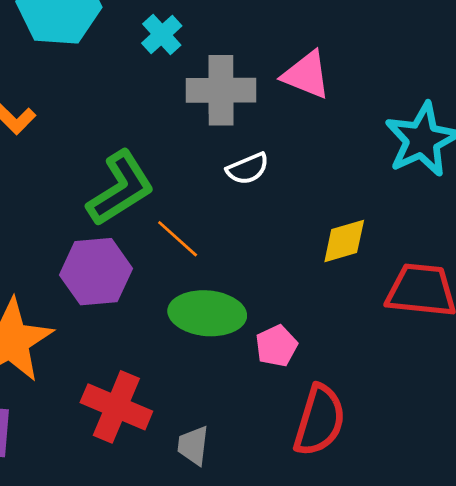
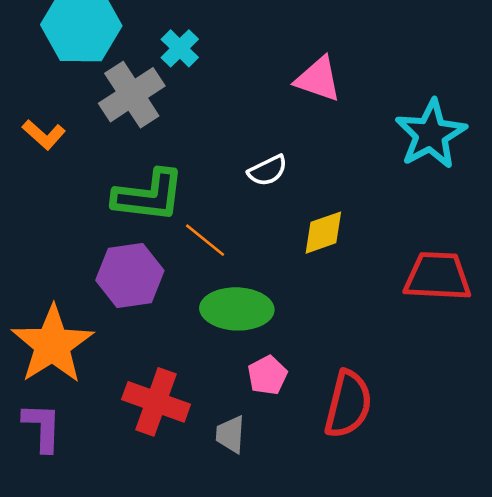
gray cross: (221, 90) -> (132, 95), moved, turned -30
green L-shape: (121, 188) -> (149, 196), turned 42
yellow diamond: (344, 241) -> (323, 233), moved
pink pentagon: (276, 346) -> (267, 375), moved

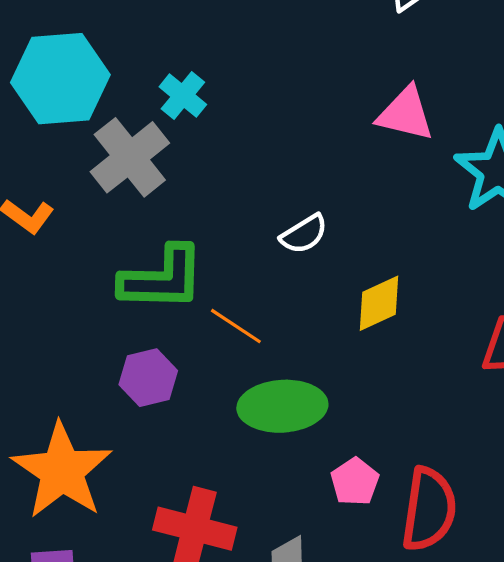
pink triangle: (318, 79) -> (406, 114), moved
purple hexagon: (130, 275) -> (148, 378), size x0.7
pink pentagon: (267, 375) -> (355, 482), moved

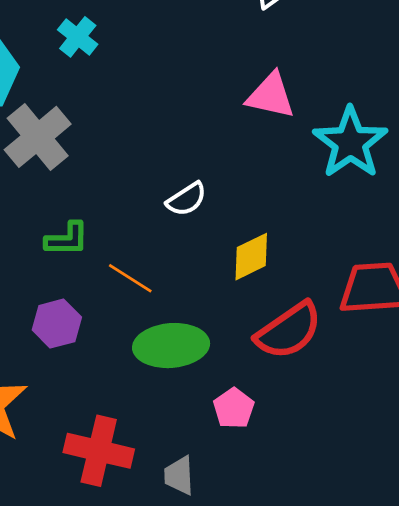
cyan cross: (183, 96) -> (78, 37), moved
green L-shape: (162, 278) -> (67, 239), size x0.6
red semicircle: (429, 509) -> (289, 331), moved, turned 48

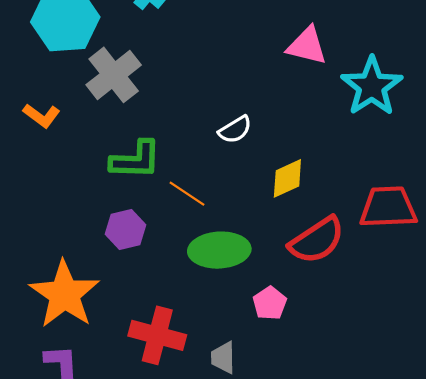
green L-shape: (67, 239) -> (136, 160), size x1.4

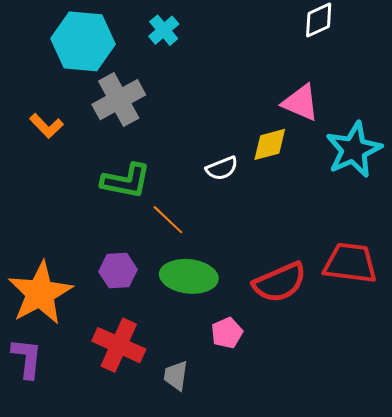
yellow diamond: (287, 178) -> (270, 144), moved
purple hexagon: (125, 229) -> (118, 271), moved

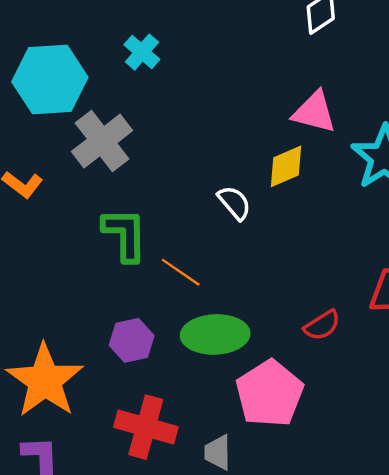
white semicircle: (222, 168) -> (234, 203), turned -100
green L-shape: (126, 181) -> (125, 234), turned -93
red semicircle: (280, 282) -> (322, 325), size x0.6
pink pentagon: (227, 333) -> (270, 394), size x1.8

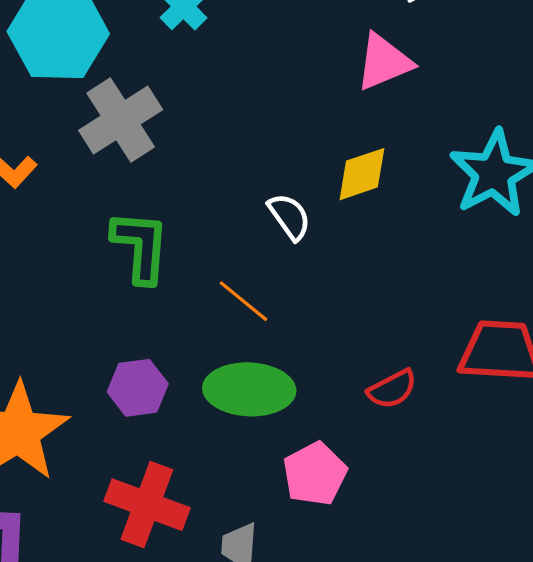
pink triangle: (314, 112) -> (384, 62), moved, turned -42
orange line: (181, 272) -> (243, 301), moved
pink pentagon: (270, 394) -> (315, 474), size x0.7

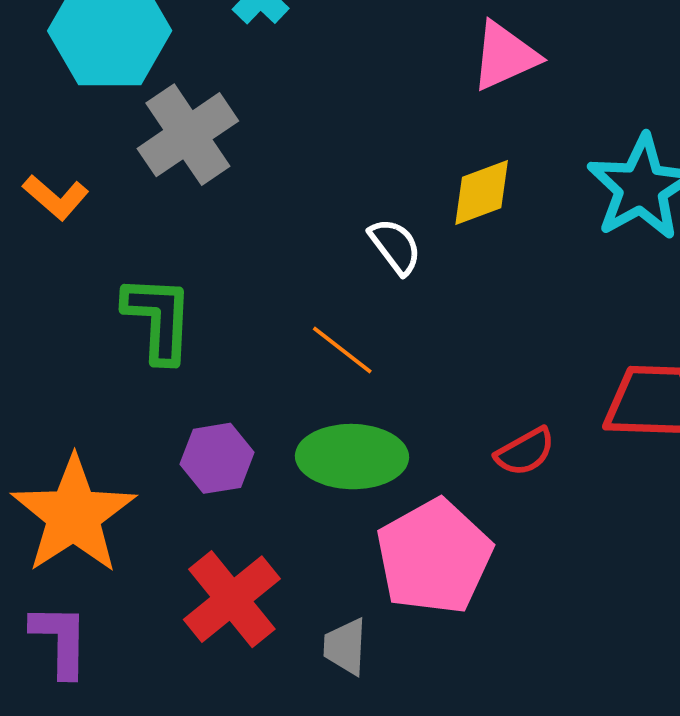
green L-shape: (140, 247) -> (158, 319), moved
pink pentagon: (315, 474) -> (434, 557), size x1.5
red cross: (147, 505) -> (232, 599), turned 32

